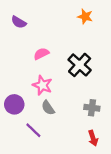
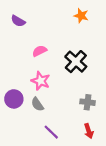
gray semicircle: (48, 108) -> (37, 104), moved
purple line: (33, 130) -> (51, 132), moved

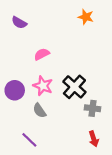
black cross: (76, 62) -> (74, 87), moved
purple circle: (14, 99) -> (15, 90), moved
purple line: (51, 132) -> (29, 140), moved

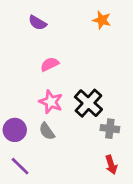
purple semicircle: (19, 23) -> (38, 23), moved
purple circle: (15, 90) -> (15, 130), moved
purple line: (29, 140) -> (20, 166), moved

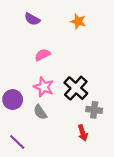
orange star: (102, 20) -> (78, 21), moved
purple circle: (15, 130) -> (13, 100), moved
red arrow: (111, 165) -> (83, 133), moved

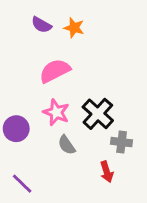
orange star: (78, 21) -> (74, 28), moved
pink semicircle: (42, 55) -> (55, 71), size x1.5
gray semicircle: (40, 112) -> (67, 145), moved

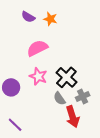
gray cross: (122, 142) -> (83, 97), turned -32
gray semicircle: (67, 145) -> (59, 99), moved
red arrow: (107, 172) -> (73, 117), size x1.5

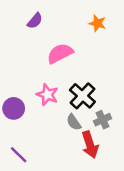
purple semicircle: (28, 17) -> (35, 21), turned -80
orange star: (50, 19) -> (97, 23), moved
pink semicircle: (37, 48) -> (60, 53), moved

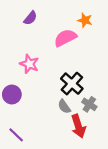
pink semicircle: (60, 53) -> (65, 38), moved
pink star: (47, 95) -> (29, 64), moved
gray cross: (103, 120) -> (89, 104), turned -32

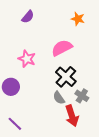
pink semicircle: (65, 38) -> (62, 48), moved

